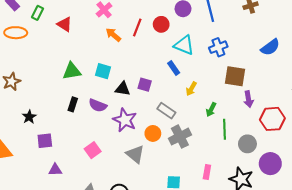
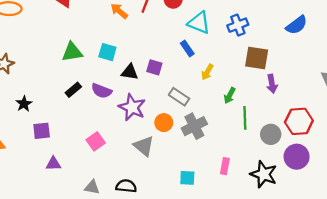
black rectangle: (73, 104) -> (73, 90), turned 32
red hexagon: (272, 119) -> (299, 121), moved

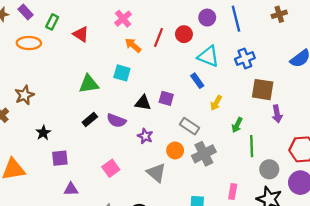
cyan square: (107, 52) -> (122, 73), moved
purple star: (132, 107) -> (145, 136), size x0.6
gray circle: (271, 134) -> (269, 169), moved

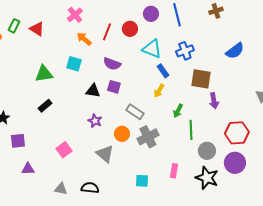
green rectangle: (52, 22) -> (14, 26), moved
blue rectangle: (197, 81) -> (163, 71), moved
purple semicircle: (116, 121) -> (112, 64), moved

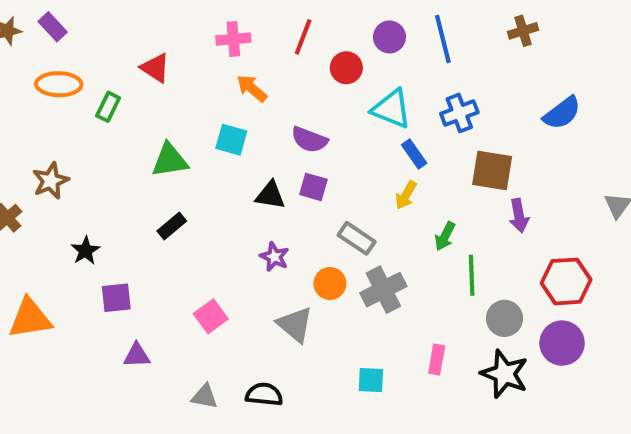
pink cross: (75, 15) -> (233, 39), turned 35
green rectangle: (14, 26) -> (108, 107), moved
red line: (107, 32) -> (303, 37), moved

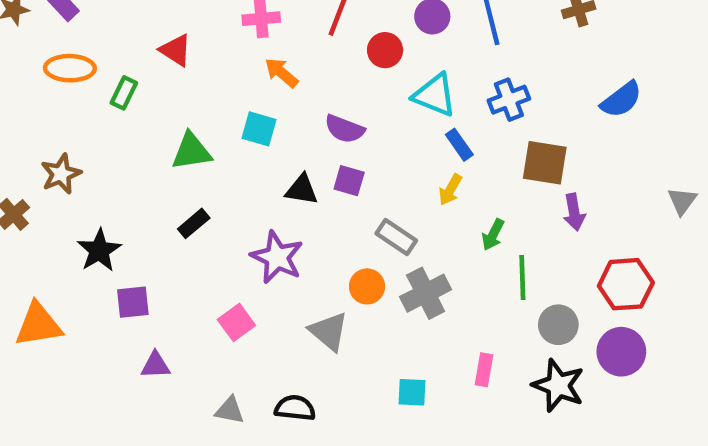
black star: (85, 251) -> (99, 250), size x1.4
purple star: (274, 257) -> (277, 257), moved, size x1.6

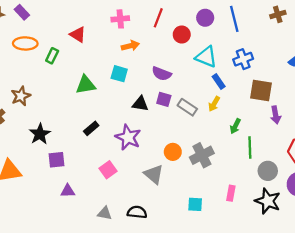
orange arrow: (281, 73) -> (130, 46), turned 126
black rectangle: (194, 223) -> (91, 128), moved
gray rectangle: (396, 237) -> (187, 107), moved

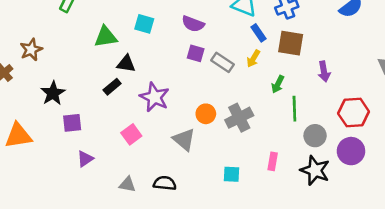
brown square: (261, 90) -> (291, 43), moved
black triangle: (140, 104) -> (126, 64), moved
purple triangle: (68, 191) -> (85, 159), turned -32

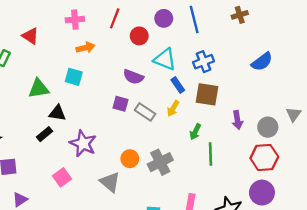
purple semicircle: (193, 24) -> (133, 77), moved
gray circle: (315, 136) -> (268, 127), moved

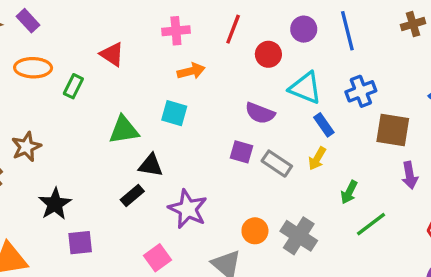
brown square: (207, 94) -> (393, 130), moved
green line: (211, 154) -> (371, 224), turned 55
gray cross: (160, 162) -> (299, 236), turned -30

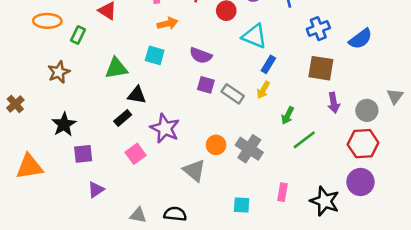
blue cross: (361, 91) -> (318, 29), moved
purple semicircle: (260, 113) -> (201, 55), moved
blue rectangle: (324, 125) -> (268, 64), turned 66
brown star: (26, 147) -> (59, 72), moved
pink square: (157, 258) -> (136, 154), moved

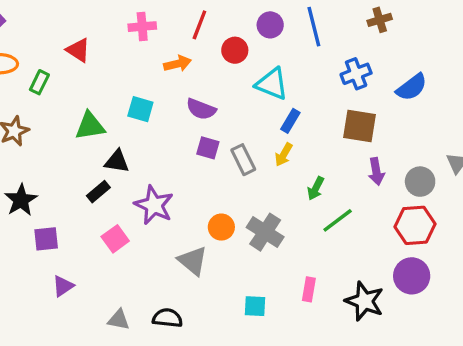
orange arrow: (167, 23) -> (178, 64), moved
gray rectangle: (233, 94) -> (243, 160), turned 30

